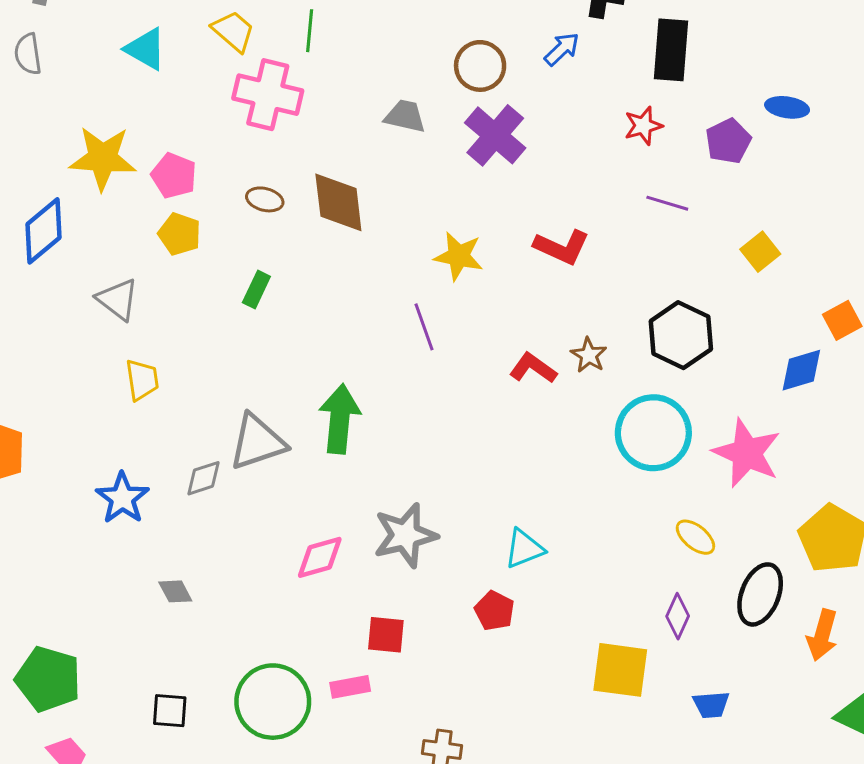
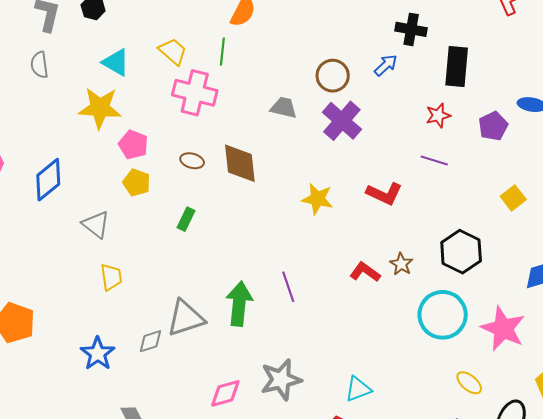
yellow star: (103, 158) -> (100, 108), moved
purple line: (667, 203) -> (434, 160), moved
purple line: (424, 327) -> (288, 287), moved

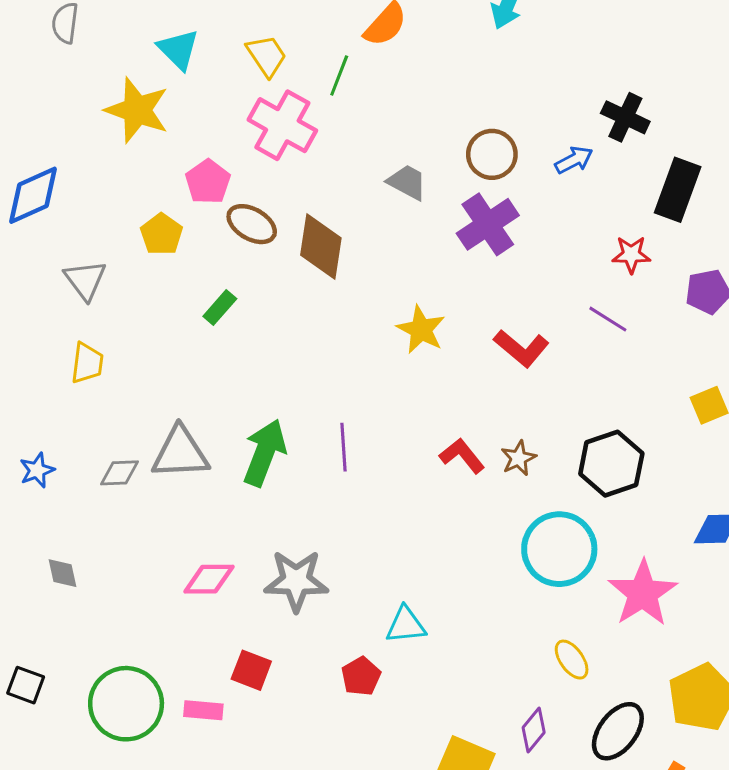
pink pentagon: (133, 145) -> (208, 182), moved
brown ellipse: (192, 161) -> (252, 224), size x1.4
blue star: (98, 354) -> (37, 470), size x0.7

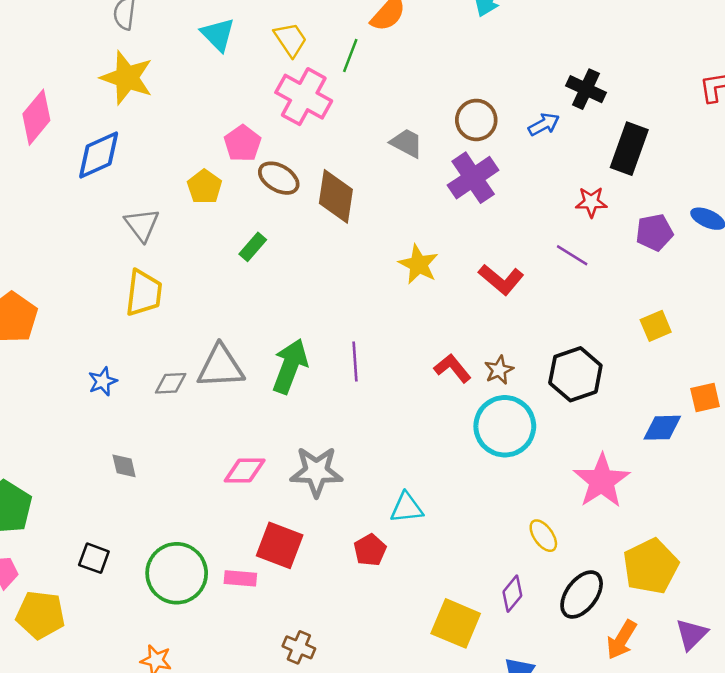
yellow star: (137, 110) -> (127, 78), moved
yellow trapezoid: (87, 363) -> (144, 293), size x1.4
cyan circle: (559, 549) -> (505, 426), moved
red square: (251, 670) -> (280, 545), size x1.4

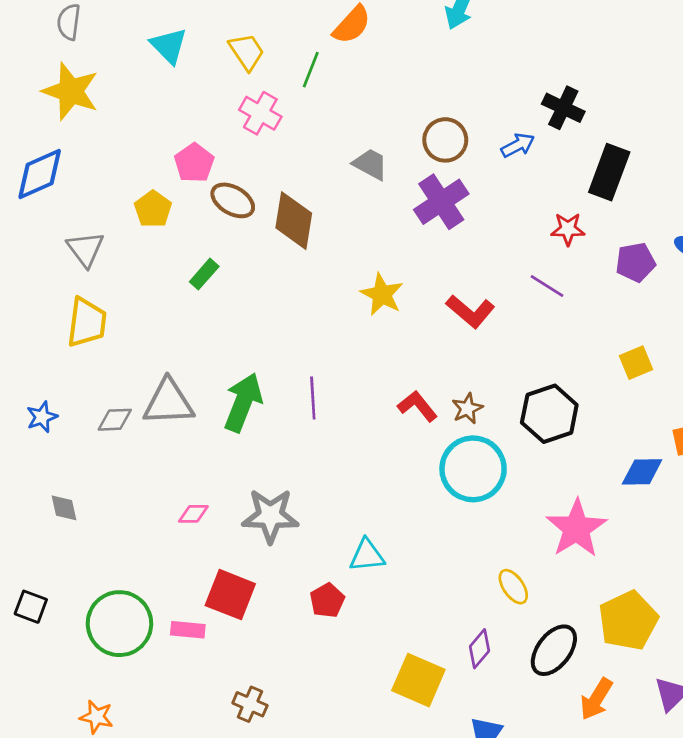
pink cross: (304, 97) -> (260, 113), size x0.7
pink diamond: (245, 470) -> (193, 514), size x0.7

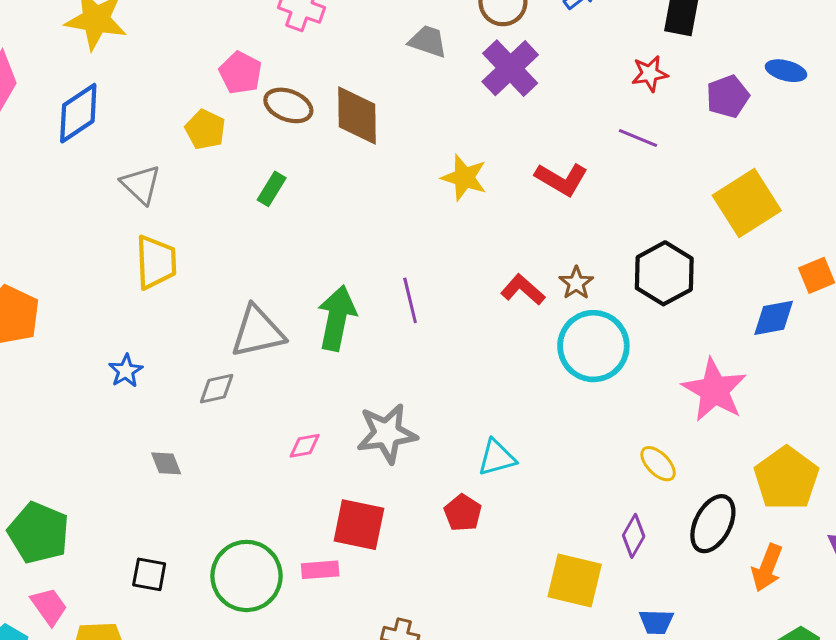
yellow square: (636, 363) -> (747, 203), size x1.8
gray diamond: (115, 420) -> (217, 389), moved

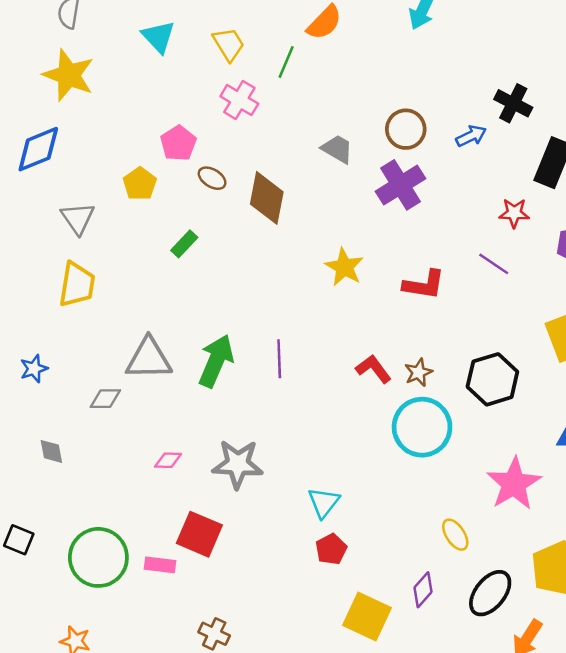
brown ellipse: (288, 105) -> (212, 178), size x0.7
red L-shape: (561, 179) -> (424, 285), turned -33
cyan triangle: (497, 458) -> (324, 502), turned -48
red pentagon: (463, 513) -> (331, 549), moved

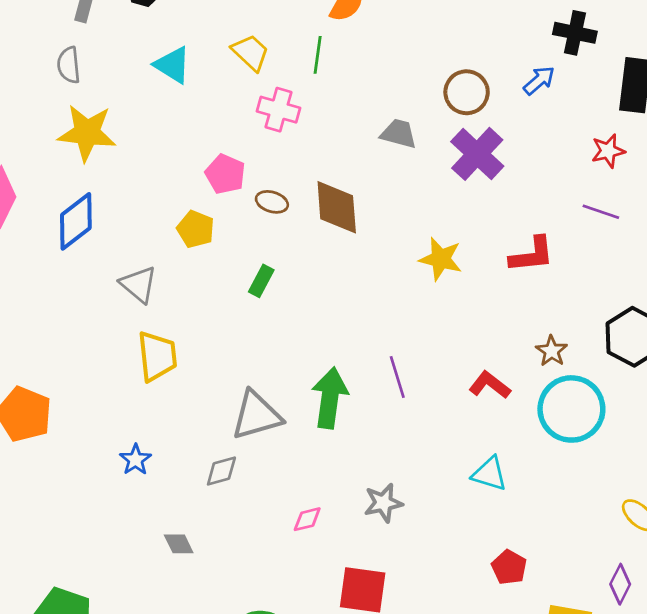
red L-shape: (374, 369) -> (490, 385), moved
gray star: (238, 464) -> (383, 503), size x0.7
cyan triangle: (324, 502) -> (490, 474), moved, turned -36

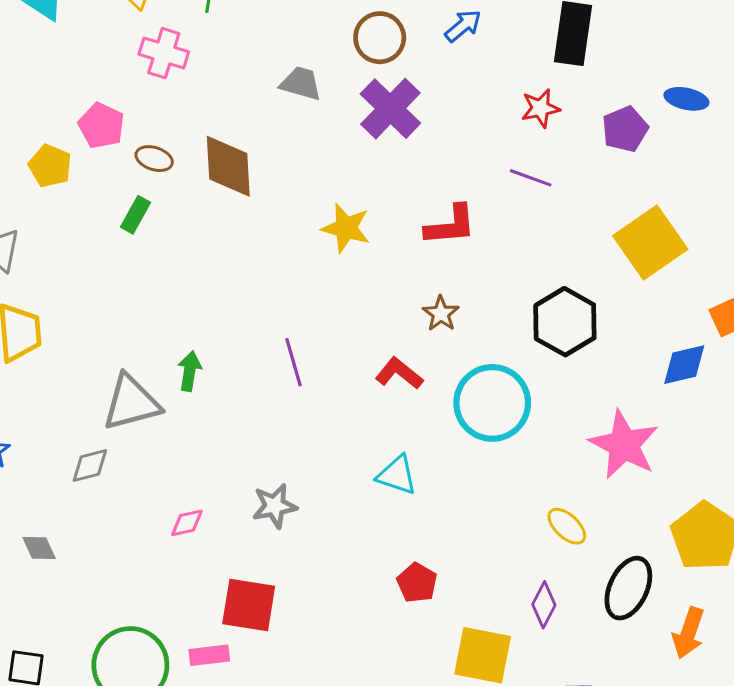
yellow pentagon: (196, 229) -> (50, 166), moved
green rectangle: (261, 281) -> (136, 215), moved
brown star: (552, 351) -> (441, 314), moved
green arrow: (330, 398) -> (190, 371), moved, size x0.6

